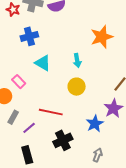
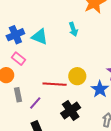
blue cross: (29, 36) -> (15, 35), moved
yellow circle: (77, 87) -> (77, 76), moved
gray rectangle: (13, 117) -> (18, 95), turned -32

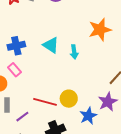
cyan triangle: (40, 37) -> (51, 45), moved

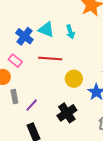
blue cross: (16, 46) -> (24, 36), moved, turned -30
red line: (45, 102) -> (50, 58), moved

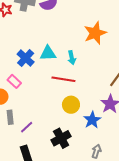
cyan triangle: (46, 30) -> (48, 53), turned -30
red line: (50, 58) -> (63, 79), moved

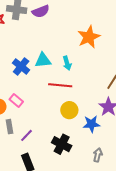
pink rectangle: (14, 81) -> (16, 101), moved
blue star: (92, 120) -> (91, 124), turned 30
black cross: (61, 138) -> (62, 144), turned -30

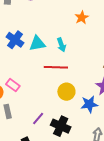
orange star: (89, 37) -> (82, 17), size x0.6
blue cross: (21, 66) -> (15, 40), moved
purple line: (27, 135) -> (38, 118), moved

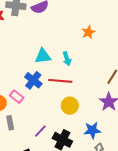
blue cross: (15, 40) -> (33, 80), moved
blue star: (89, 104) -> (92, 130), moved

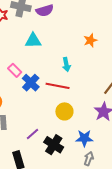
cyan triangle: (43, 56) -> (33, 41), moved
pink rectangle: (17, 97) -> (15, 70), moved

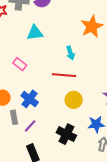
orange star: (90, 40) -> (92, 26), size x1.6
blue cross: (31, 83) -> (30, 99), moved
purple line: (33, 134) -> (30, 126), moved

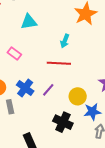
cyan arrow: (70, 53) -> (65, 41), turned 40
yellow circle: (74, 100) -> (78, 96), moved
purple line: (30, 126) -> (48, 90), moved

